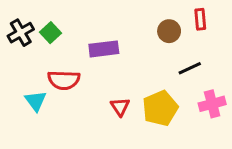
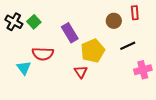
black cross: (21, 33) -> (14, 22), turned -30
purple rectangle: (104, 49) -> (70, 33), turned 66
yellow pentagon: (160, 108) -> (93, 51), moved

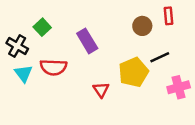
black cross: (14, 22) -> (17, 46), moved
yellow pentagon: (93, 51) -> (134, 72), moved
cyan triangle: (24, 68) -> (23, 73), moved

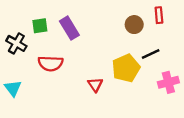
green square: (42, 27) -> (40, 26), turned 35
purple rectangle: (87, 41) -> (69, 28), moved
cyan triangle: (23, 73) -> (13, 88), moved

